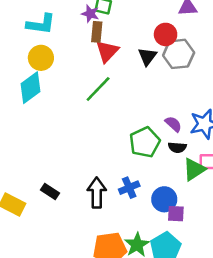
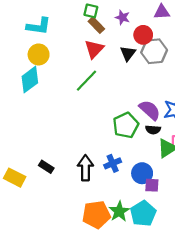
purple star: (90, 14) -> (122, 17), moved
brown rectangle: (97, 32) -> (96, 25), moved, turned -49
purple semicircle: (173, 124) -> (150, 110), size x1.5

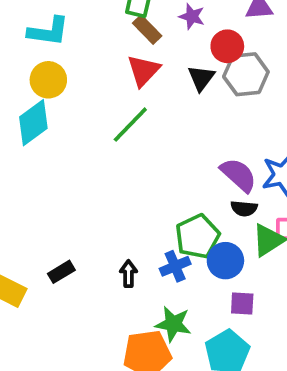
green pentagon: (126, 125) -> (197, 236), moved
black rectangle: (46, 167) -> (61, 272), turned -64
black arrow: (85, 168) -> (128, 274), size x0.6
blue circle: (142, 173) -> (225, 261), moved
green star: (119, 211) -> (173, 324), moved, turned -30

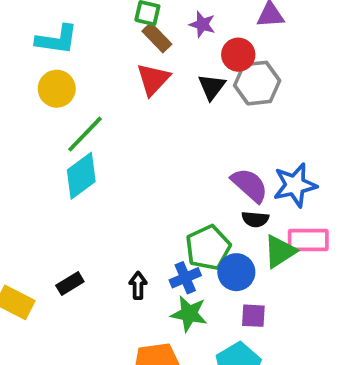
cyan diamond: (33, 123) -> (81, 176), moved
green line: (130, 125) -> (85, 134), moved
green star: (173, 324) -> (189, 314), moved

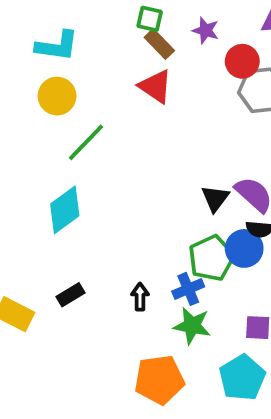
red triangle: (153, 79) -> (155, 86), turned -39
black triangle: (212, 87) -> (215, 198), moved
cyan diamond: (81, 176) -> (65, 210), moved
blue circle: (236, 272) -> (244, 248), moved

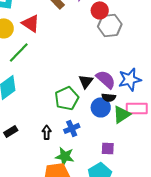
red triangle: (155, 86) -> (31, 23), moved
green pentagon: (211, 258) -> (67, 98), moved
green star: (192, 326) -> (65, 156), moved

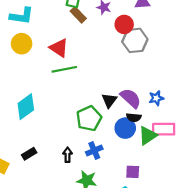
red triangle: (31, 23) -> (59, 48), moved
green line: (19, 52) -> (64, 69), moved, turned 35
blue star: (130, 79) -> (156, 98), size x0.6

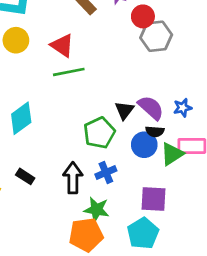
black rectangle: (29, 154) -> (25, 176), turned 64
black arrow: (68, 155) -> (73, 178), size x1.6
purple square: (133, 172) -> (153, 199), size x1.5

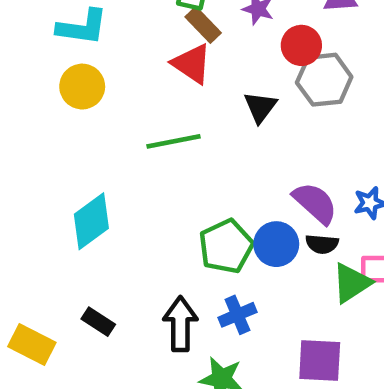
red triangle: (62, 46) -> (192, 64), moved
black triangle: (124, 110) -> (260, 107), moved
blue circle: (144, 145) -> (276, 244), moved

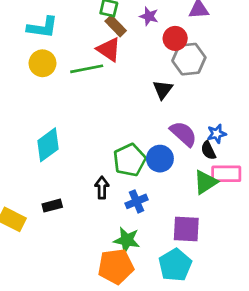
black triangle: (260, 107) -> (163, 90), moved
green line: (174, 141) -> (87, 69), moved
black semicircle: (322, 244) -> (208, 150), moved, turned 60
black rectangle: (98, 322) -> (52, 206), turned -48
black arrow: (180, 324) -> (102, 188), moved, size x0.7

